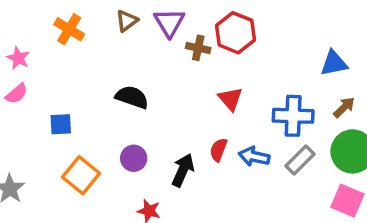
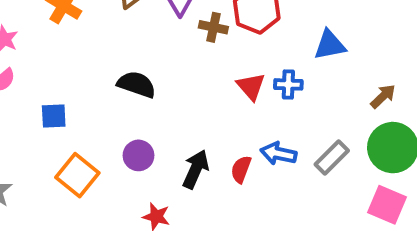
blue triangle: (334, 63) -> (330, 45), moved
blue cross: (293, 116) -> (288, 84), moved, size x0.6
red semicircle: (218, 150) -> (241, 169), moved

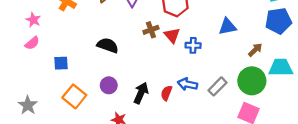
brown cross: (213, 27) -> (151, 30), moved, turned -32
blue triangle: (330, 45) -> (227, 26), moved
red triangle: (251, 86) -> (172, 35), moved
brown arrow: (383, 96) -> (255, 50), moved

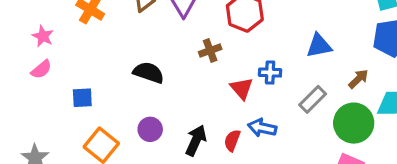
red triangle: (172, 35) -> (242, 88), moved
gray rectangle: (217, 86) -> (313, 99), moved

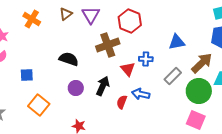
brown cross: (210, 50) -> (108, 45), size x1.6
brown arrow: (358, 79) -> (202, 63), size x1.6
purple circle: (150, 129) -> (76, 88), moved
black arrow: (196, 140) -> (103, 86), moved

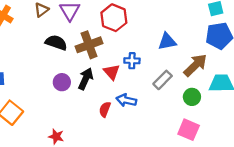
black semicircle: (69, 59) -> (56, 43), moved
black arrow: (103, 86) -> (86, 79), moved
purple circle: (76, 88) -> (62, 82), moved
green circle: (199, 91) -> (192, 97), size x0.6

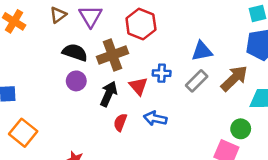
gray rectangle: (163, 80) -> (197, 81), moved
purple circle: (62, 82) -> (76, 81), moved
green circle: (192, 97) -> (241, 129), moved
red semicircle: (105, 109) -> (120, 122), moved

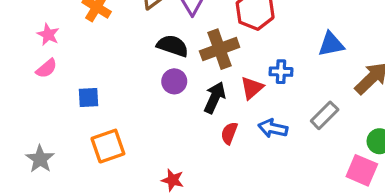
gray rectangle: (197, 81) -> (325, 115), moved
red triangle: (138, 86) -> (252, 88), turned 30
orange square: (23, 133) -> (108, 146), turned 32

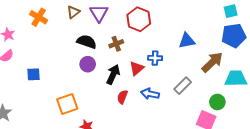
brown cross: (220, 49) -> (116, 44), size x0.6
orange square: (108, 146) -> (67, 104), moved

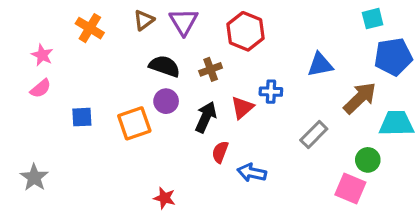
cyan square: (231, 11) -> (373, 19), moved
blue arrow: (150, 94) -> (252, 173), moved
orange square: (67, 104) -> (134, 123), moved

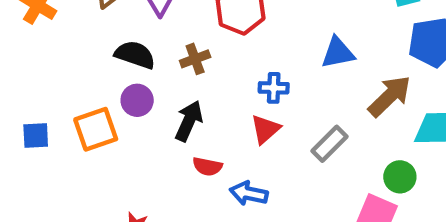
red triangle: (242, 108) -> (265, 129), moved
blue square: (82, 117) -> (36, 135), moved
red semicircle: (220, 152) -> (207, 167), turned -100

